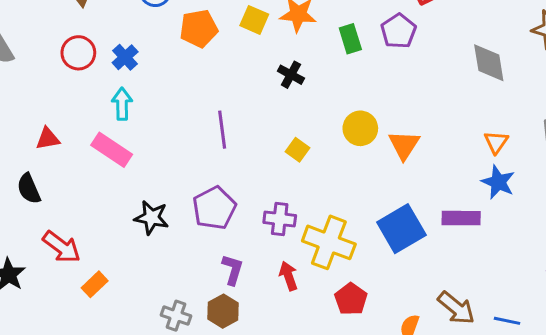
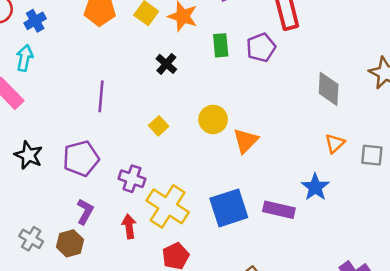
orange triangle: (496, 142) -> (335, 143), moved

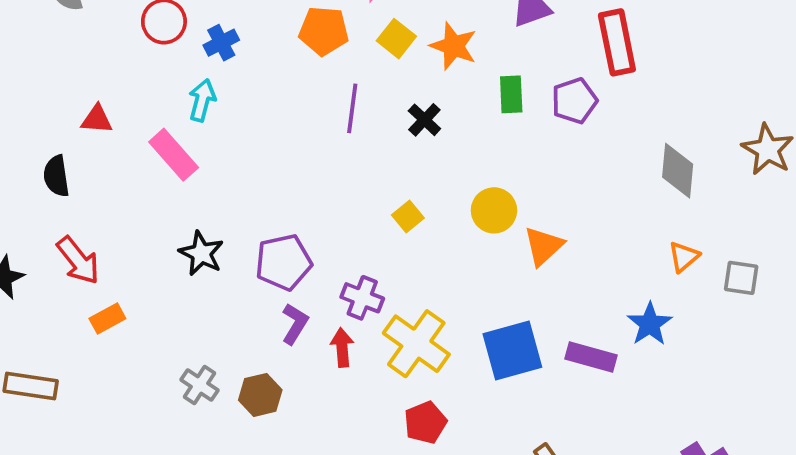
purple line: (101, 96) -> (352, 108), moved
purple L-shape: (85, 212) -> (295, 324), moved
red arrow: (129, 226) -> (342, 347), moved

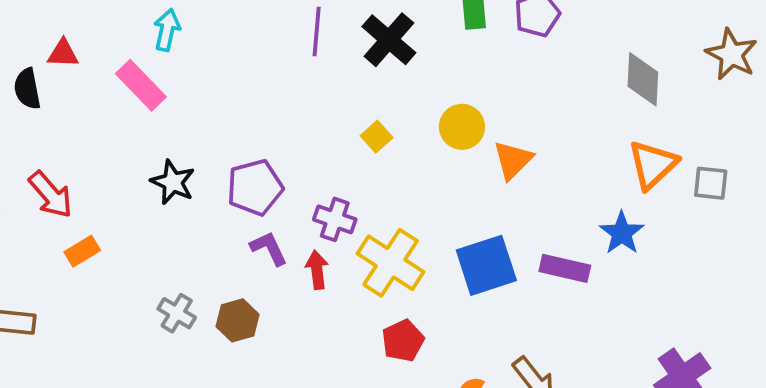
black cross: (424, 120) -> (389, 40), size x1.6
black semicircle: (56, 176) -> (27, 89), moved
orange triangle: (684, 257) -> (653, 165), size x1.6
purple L-shape: (295, 324) -> (269, 248), turned -54

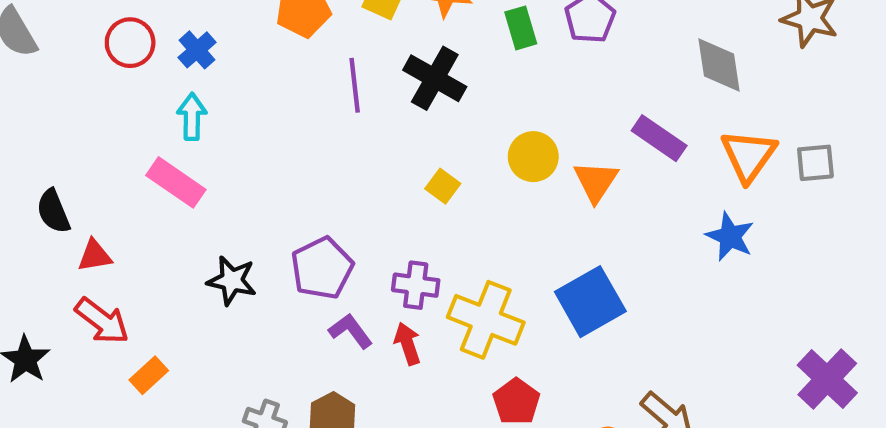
red triangle: (63, 53) -> (95, 256), moved
purple rectangle: (565, 268) -> (659, 138), moved, turned 33

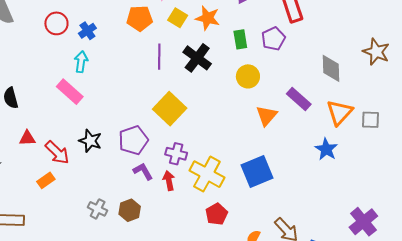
yellow circle: (533, 157) -> (248, 76), moved
yellow square: (443, 186) -> (170, 109), moved, size x2.0
red triangle: (95, 256) -> (27, 138), moved
red arrow: (102, 321) -> (57, 152), moved

